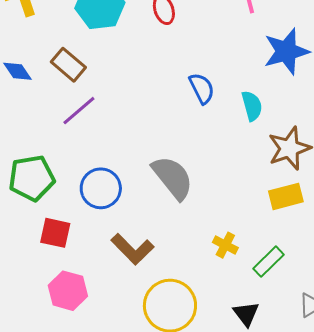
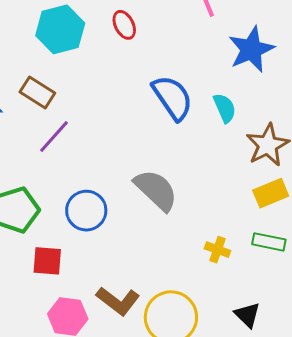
blue semicircle: (202, 88) -> (173, 98), size x1.5
brown L-shape: (132, 249) -> (118, 301), moved
green rectangle: (269, 262) -> (269, 242), moved, turned 64

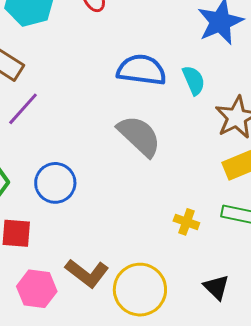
blue semicircle: (173, 98) -> (142, 70), turned -48
gray semicircle: (156, 190) -> (139, 136), moved

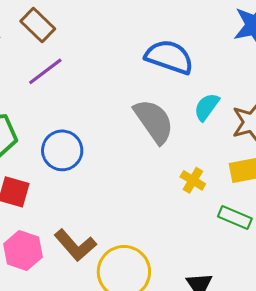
cyan semicircle: (194, 80) -> (207, 107), moved, turned -132
yellow cross: (186, 222) -> (193, 180), moved

